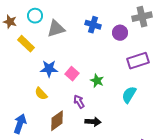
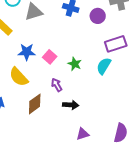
yellow semicircle: (41, 94) -> (19, 77), size x1.5
cyan semicircle: (129, 95) -> (104, 66), moved

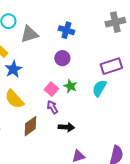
purple circle: (98, 16) -> (62, 58), moved
blue star: (27, 52) -> (13, 69), moved, turned -30
pink square: (50, 57) -> (51, 89), moved

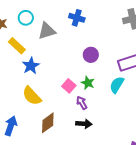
blue cross: (66, 30) -> (77, 18), moved
purple circle: (62, 58) -> (91, 55), moved
purple arrow: (52, 107) -> (82, 103), moved

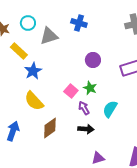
cyan semicircle: (117, 85) -> (110, 109), moved

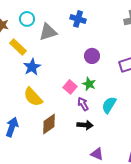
purple triangle: (98, 158) -> (97, 154), turned 40

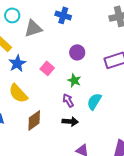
pink square: (70, 87) -> (47, 68), moved

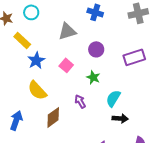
blue cross: (63, 15) -> (95, 12), moved
gray triangle: (33, 28) -> (67, 31), moved
purple arrow: (68, 100) -> (80, 101), moved
black arrow: (70, 121) -> (120, 118), moved

